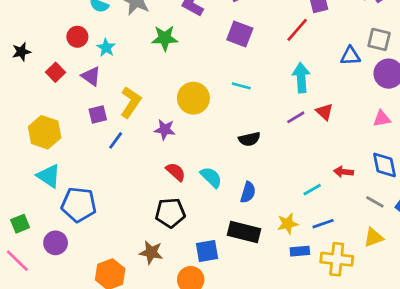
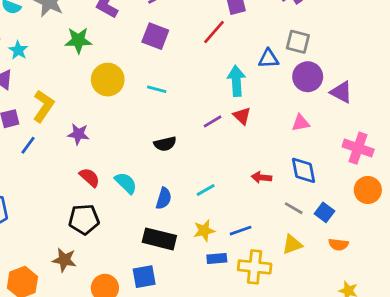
cyan arrow: (301, 78) -> (236, 81), moved
yellow circle: (193, 98) -> (108, 80), moved
cyan line: (312, 190) -> (206, 190), moved
blue square: (207, 251) -> (144, 277), moved

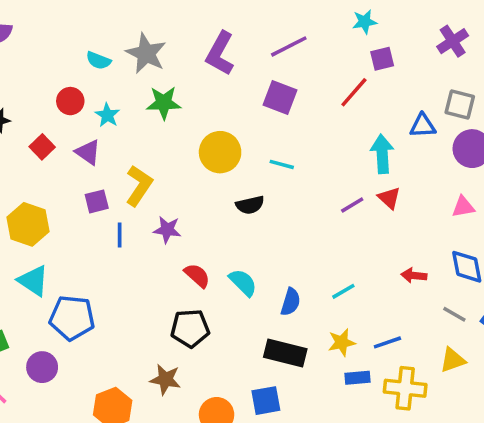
green star: (78, 40) -> (164, 103), moved
purple star: (78, 134) -> (167, 230), moved
black semicircle: (165, 144) -> (250, 205), moved
blue line: (28, 145) -> (120, 235), turned -36

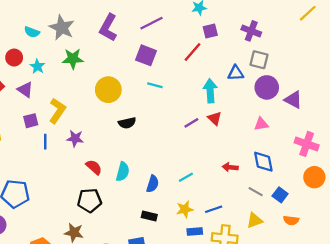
purple cross: (453, 41) -> (251, 31), moved, turned -36
cyan line: (282, 164) -> (155, 85), moved
cyan semicircle: (243, 283) -> (123, 172), turned 60
black rectangle: (285, 353) -> (149, 216), size x0.6

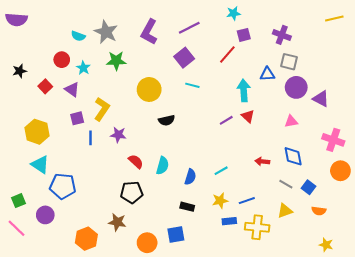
yellow line: (308, 13) -> (334, 19), turned 30
purple square: (146, 55) -> (184, 58), turned 30

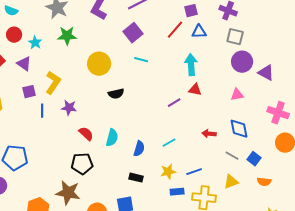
cyan semicircle: (78, 36) -> (11, 11), moved
blue triangle: (267, 74) -> (199, 32), moved
red triangle: (248, 116) -> (195, 90), turned -32
purple line: (226, 120) -> (174, 103), moved
brown star: (117, 222) -> (68, 193), size x1.4

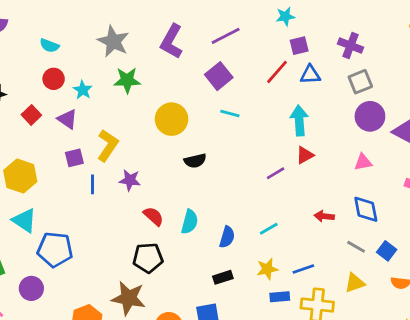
gray square: (235, 37) -> (360, 82), turned -36
red triangle: (195, 90) -> (305, 155), turned -40
black rectangle: (136, 178) -> (223, 277), turned -32

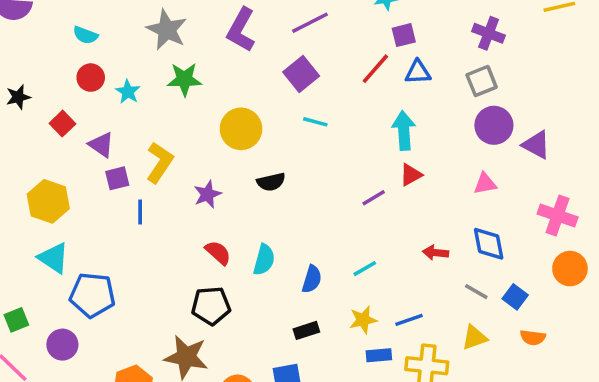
purple cross: (351, 46) -> (489, 33), moved
purple triangle: (67, 119) -> (101, 145), moved
purple star: (130, 180) -> (207, 194), moved, turned -30

